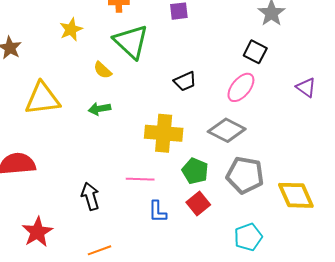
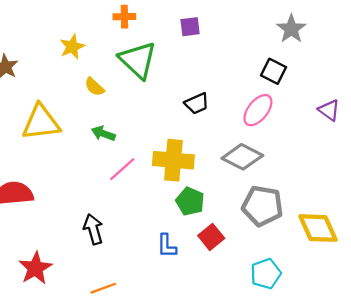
yellow semicircle: (103, 70) -> (94, 87), moved
green arrow: (99, 109) -> (103, 134), turned 30
green pentagon: (195, 171) -> (190, 201), moved
pink line: (140, 179) -> (122, 169), moved, turned -44

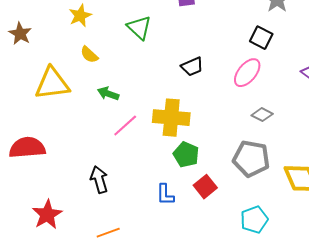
green triangle: (138, 60) -> (139, 28), size x0.7
yellow semicircle: (94, 87) -> (89, 55), moved
gray diamond: (242, 157) -> (262, 115), moved, size x0.6

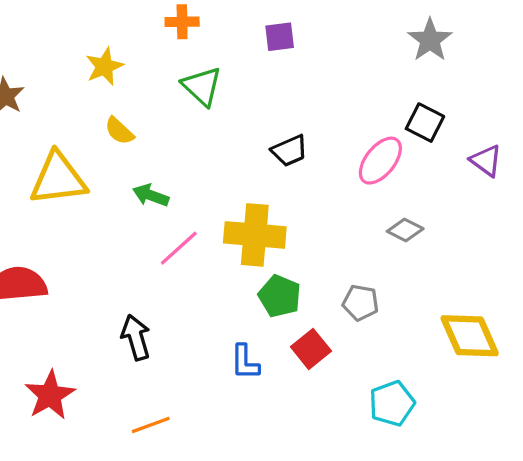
black square: (261, 38) -> (425, 123), moved
gray pentagon: (251, 159) -> (361, 303), moved, size x0.6

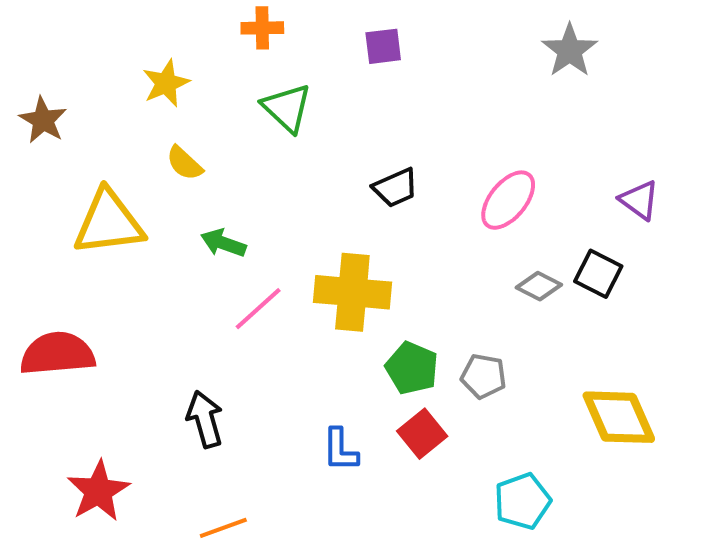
black square: (425, 123) -> (598, 274), moved
green pentagon: (280, 296) -> (412, 368), moved

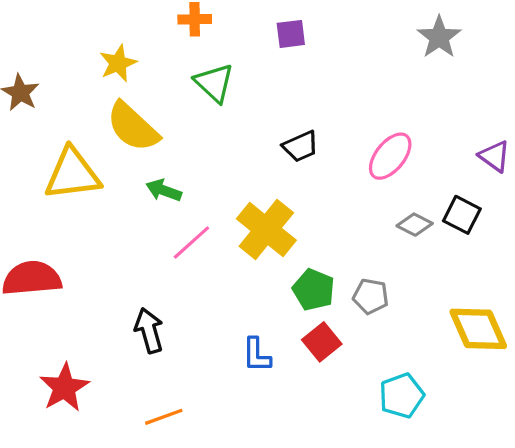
yellow semicircle: (184, 163) -> (133, 127), size x1.8
yellow cross: (352, 292) -> (266, 229), turned 34

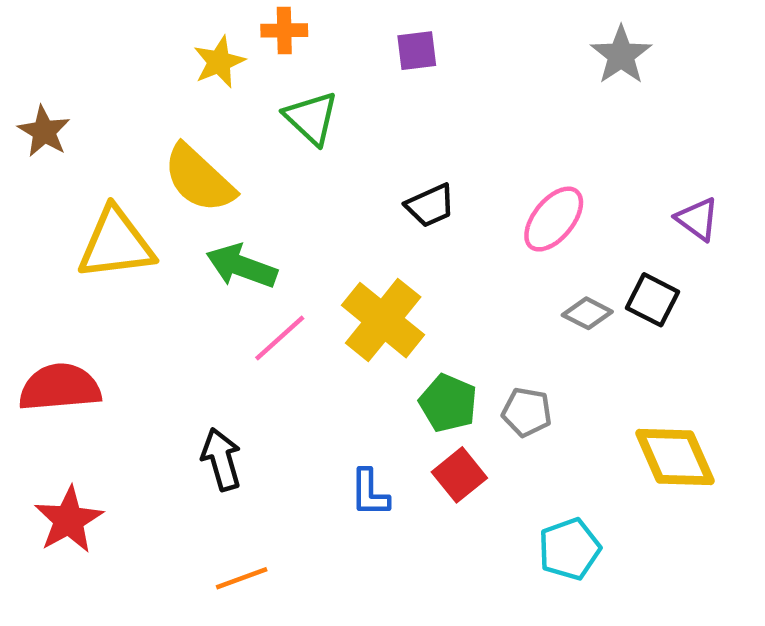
yellow star: (118, 63) -> (219, 62), moved
green arrow: (164, 190) -> (242, 266), size x1.4
red star: (64, 388) -> (69, 520), moved

